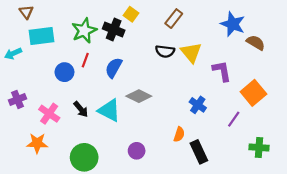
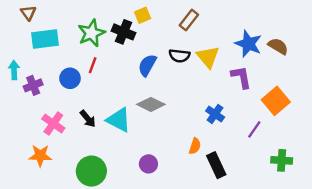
yellow square: (131, 14) -> (143, 15), turned 32
blue star: (233, 24) -> (248, 44), moved
cyan arrow: (13, 54) -> (14, 70), moved, turned 112
blue semicircle: (114, 68) -> (147, 65), moved
purple cross: (17, 99) -> (33, 85), moved

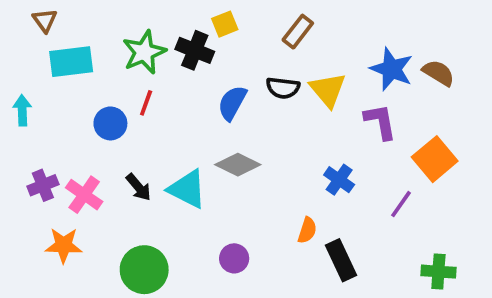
purple cross: (33, 85) -> (43, 185), moved
green cross: (282, 160) -> (438, 272), moved

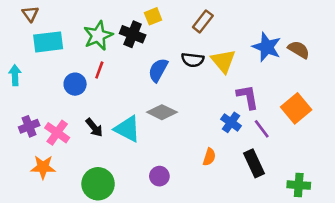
purple L-shape: (380, 122) -> (248, 97), moved
purple line: (401, 204) -> (262, 129), moved, turned -72
black rectangle: (341, 260) -> (254, 163), moved

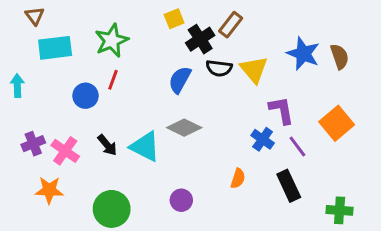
black cross: (133, 34) -> (200, 39), moved, turned 35
brown semicircle: (299, 50) -> (340, 57), turned 40

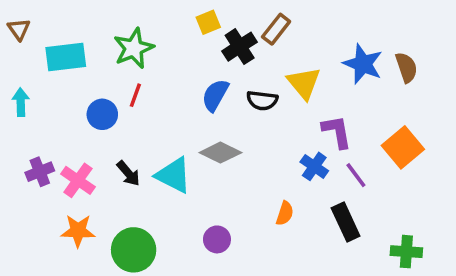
brown triangle: (35, 16) -> (19, 29), moved
black semicircle: (219, 68) -> (262, 100), moved
orange star: (49, 190) -> (78, 231), moved

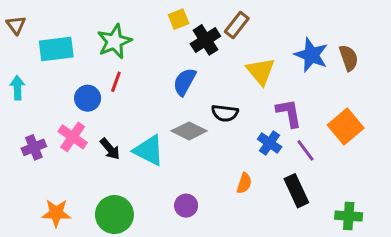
black semicircle: (262, 100) -> (225, 113), moved
pink cross: (78, 180) -> (73, 137), moved
orange star: (78, 231) -> (56, 213), moved

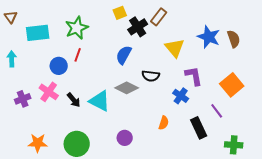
purple line: (305, 150) -> (217, 111), moved

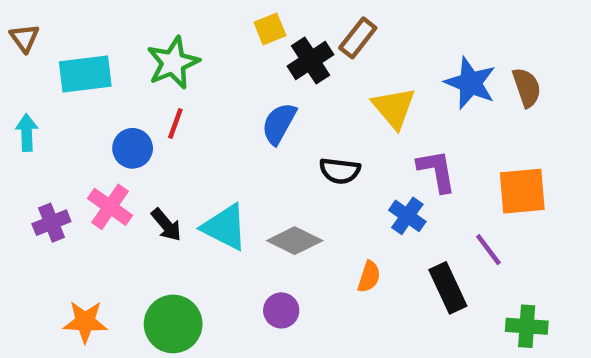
orange square: (232, 85) -> (522, 191), turned 35
gray diamond: (127, 88) -> (295, 241), moved

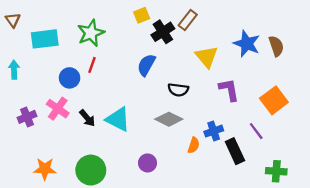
orange square: (522, 191) -> (274, 100), turned -32
blue cross: (407, 216) -> (214, 131), moved, turned 36
gray diamond: (295, 241) -> (169, 119), moved

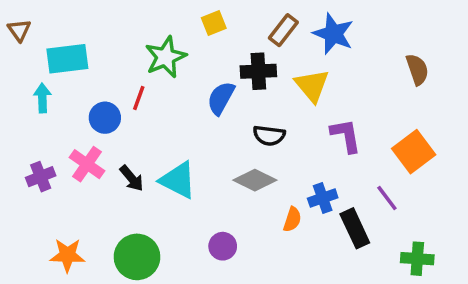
black cross: (163, 32) -> (258, 71), moved, turned 30
green star: (91, 33) -> (166, 57), moved
blue star: (247, 44) -> (333, 34), moved
cyan arrow: (14, 70) -> (42, 98), moved

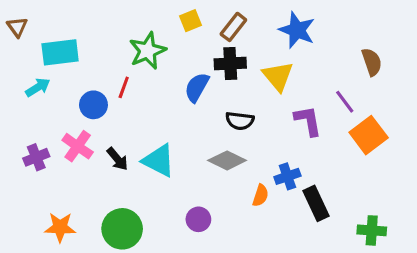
brown rectangle: (283, 30) -> (233, 27), moved
cyan arrow: (42, 98) -> (38, 87), turned 60
purple line: (387, 198) -> (345, 102), moved

